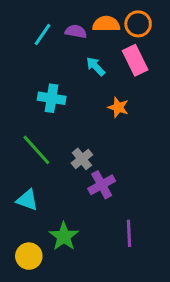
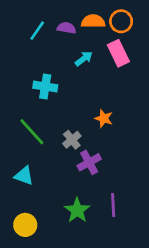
cyan arrow: (96, 66) -> (84, 59), turned 96
orange star: (118, 107) -> (104, 118), moved
green star: (64, 236) -> (77, 210), moved

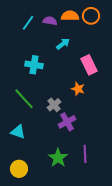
pink rectangle: (118, 53) -> (89, 65), moved

